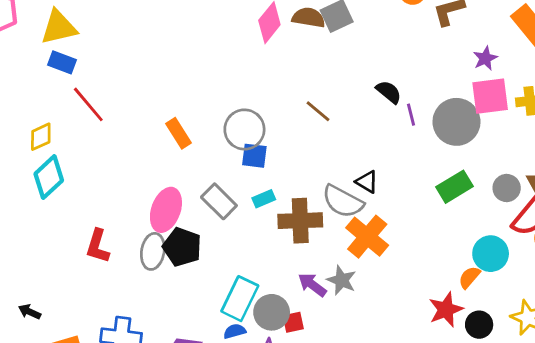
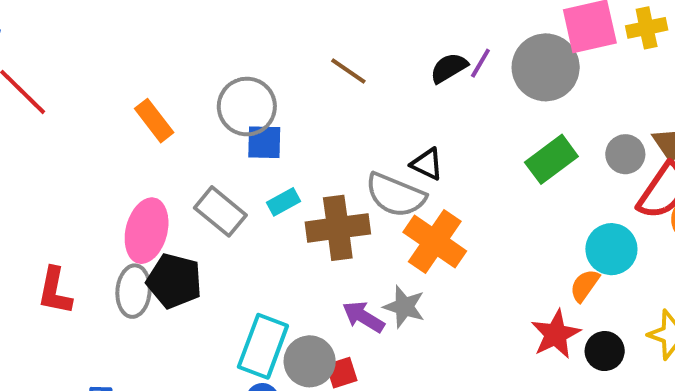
black semicircle: (389, 92) -> (449, 68), moved, turned -64
purple line: (411, 115) -> (480, 63), turned 50

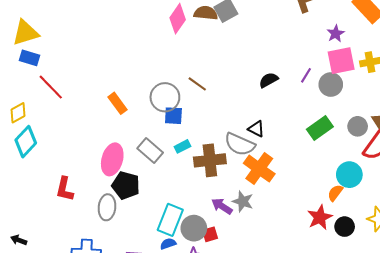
purple line: (480, 63) -> (306, 75), moved
gray circle: (546, 67) -> (331, 85), moved, size x0.7
brown line: (348, 71) -> (197, 84), moved
gray ellipse: (134, 291) -> (107, 207), moved

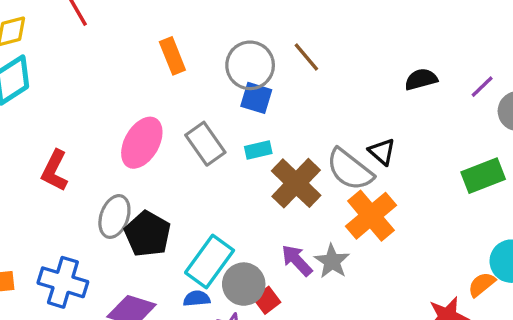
brown cross: (210, 160) -> (296, 183), turned 36
black pentagon: (126, 185) -> (148, 234), moved
red square: (210, 234) -> (267, 300), turned -35

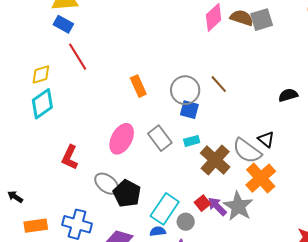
gray ellipse: (114, 216) -> (107, 184), turned -70
gray star: (332, 261) -> (238, 206), size x1.4
gray circle: (244, 284) -> (186, 222), size x0.7
red square: (267, 300) -> (202, 203), moved

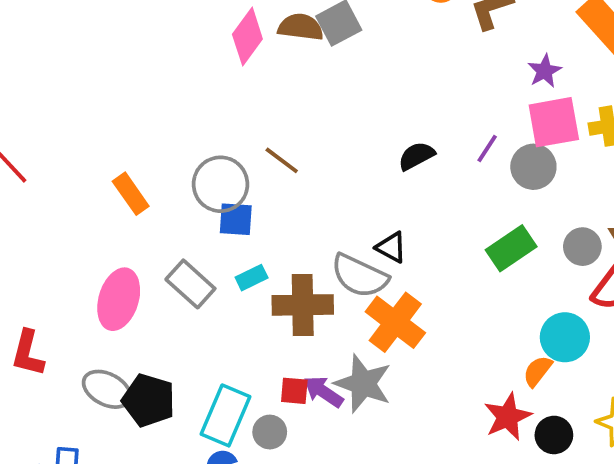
brown cross: (215, 160) -> (303, 305), turned -32
red square: (202, 203) -> (294, 391), turned -35

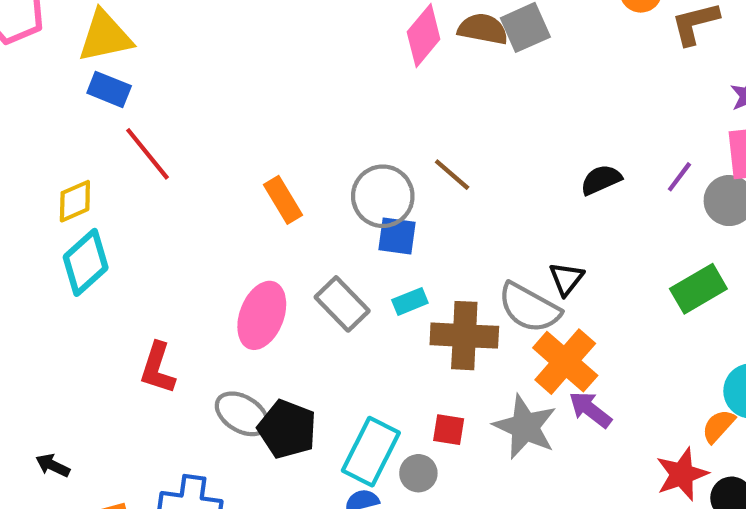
black triangle: (391, 247) -> (566, 279), turned 36
purple arrow: (323, 392) -> (590, 410), moved

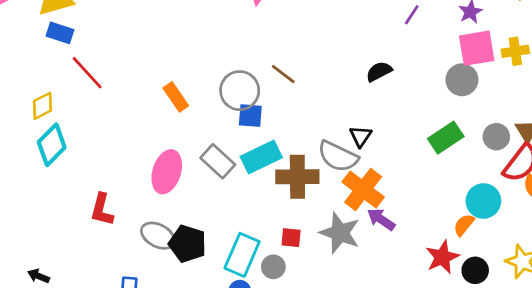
purple line: (679, 177) -> (412, 15), moved
cyan rectangle: (410, 301) -> (261, 157), size x1.8

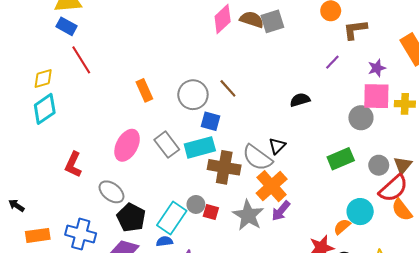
blue square: (250, 116) -> (210, 121), moved
purple arrow: (381, 219) -> (281, 211), turned -95
black pentagon: (187, 244) -> (131, 218), moved
gray circle: (273, 267) -> (196, 204), moved

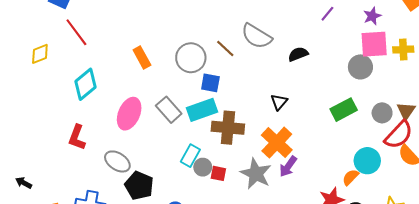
cyan diamond: (45, 109) -> (86, 84), moved
gray semicircle: (257, 158) -> (257, 36), moved
cyan rectangle: (172, 218) -> (190, 156), moved, size x0.7

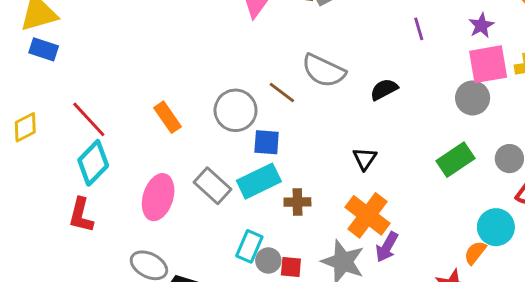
purple line: (327, 14) -> (419, 29), turned -49
red line: (76, 32) -> (89, 119), moved
brown cross: (228, 128) -> (297, 202), size x0.6
red L-shape: (77, 137) -> (81, 215), moved

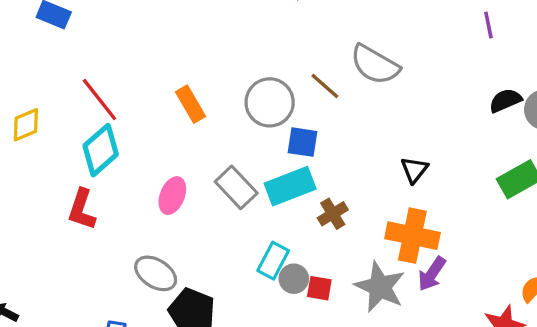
black semicircle: (384, 89) -> (505, 100), moved
yellow diamond: (25, 127) -> (26, 125), moved
pink ellipse: (158, 197) -> (172, 196), size x0.7
brown cross: (297, 202) -> (333, 214), turned -35
orange cross: (368, 215) -> (412, 236), turned -30

